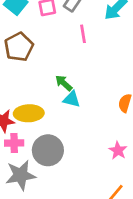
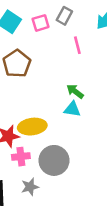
green arrow: (64, 83) -> (75, 91), moved
gray star: (21, 175) -> (30, 187), size x0.6

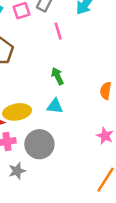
green arrow: (75, 91) -> (57, 76), turned 30
cyan triangle: (72, 109) -> (55, 106), moved

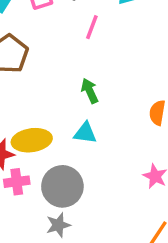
pink line: (58, 31) -> (92, 27), turned 36
gray star: (17, 171) -> (58, 225), moved

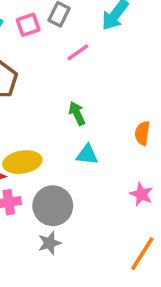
pink line: (92, 27) -> (78, 52), turned 35
cyan triangle: (85, 133) -> (87, 155), moved

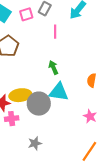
pink line: (78, 52) -> (55, 32), turned -56
cyan triangle: (87, 155) -> (59, 92), size x1.5
gray circle: (53, 206) -> (39, 104), moved

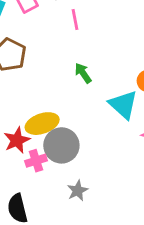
cyan triangle: (59, 92) -> (123, 105), moved, turned 45
gray circle: (39, 104) -> (61, 145), moved

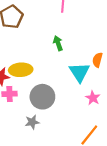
gray circle: (61, 145) -> (42, 97), moved

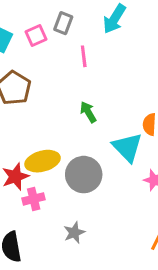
gray circle: (42, 97) -> (84, 175), moved

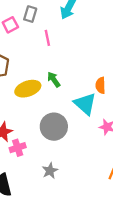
yellow ellipse: (43, 161) -> (28, 89), moved

